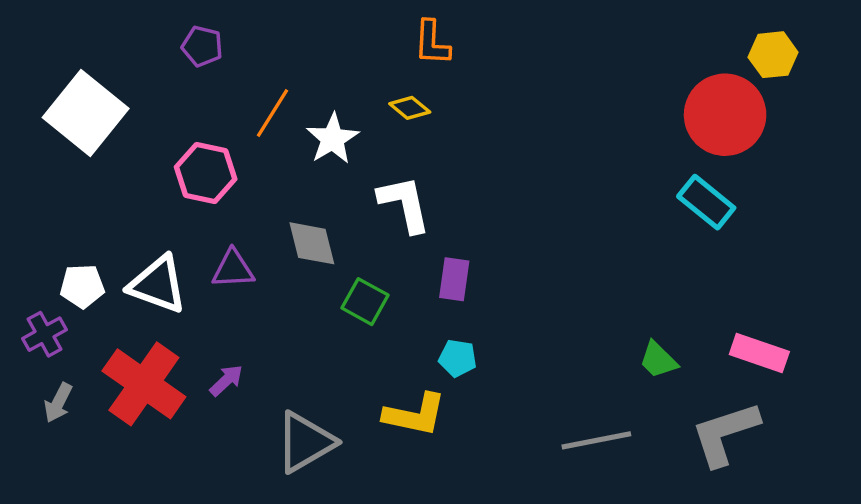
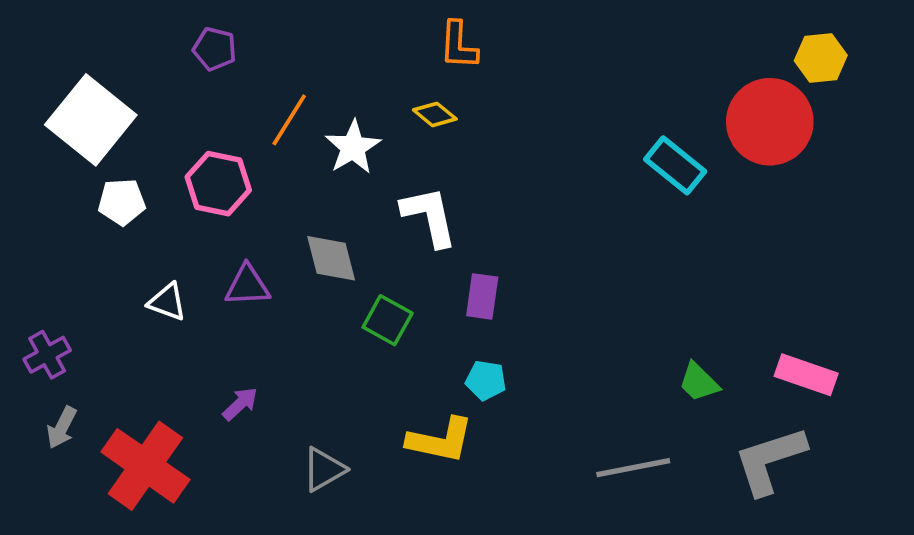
cyan rectangle: (706, 202) -> (675, 165), moved
white triangle: (158, 284) -> (167, 302), size x0.6
white pentagon: (82, 286) -> (122, 202), moved
red cross: (144, 384) -> (145, 466), moved
gray triangle: (305, 442) -> (324, 469), size x0.7

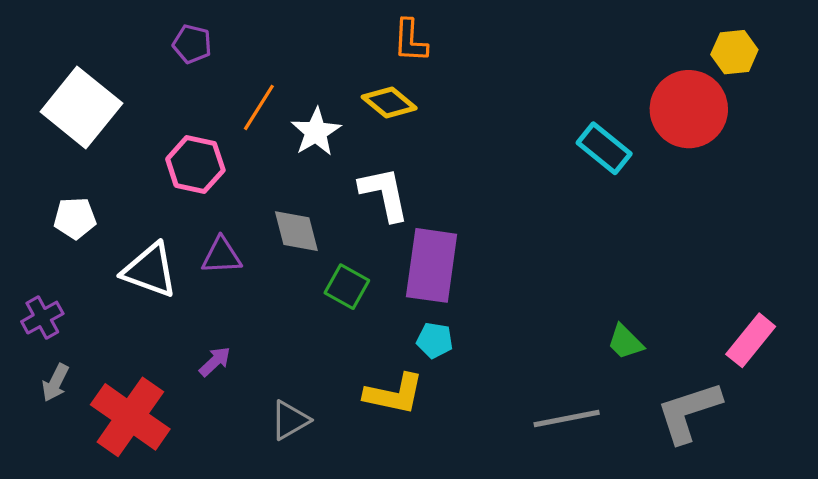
yellow diamond: (435, 114) -> (389, 103), size x1.4
white pentagon: (122, 202) -> (75, 218), moved
purple rectangle: (482, 296) -> (432, 265), size x1.8
white triangle: (167, 302) -> (150, 270), size x1.6
pink rectangle: (806, 375) -> (751, 340), moved, turned -70

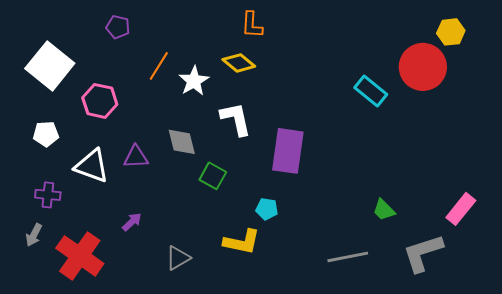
pink hexagon: (195, 164) -> (100, 101), moved
purple rectangle: (432, 265) -> (288, 151), moved
purple cross: (42, 318) -> (48, 195), moved, turned 35

